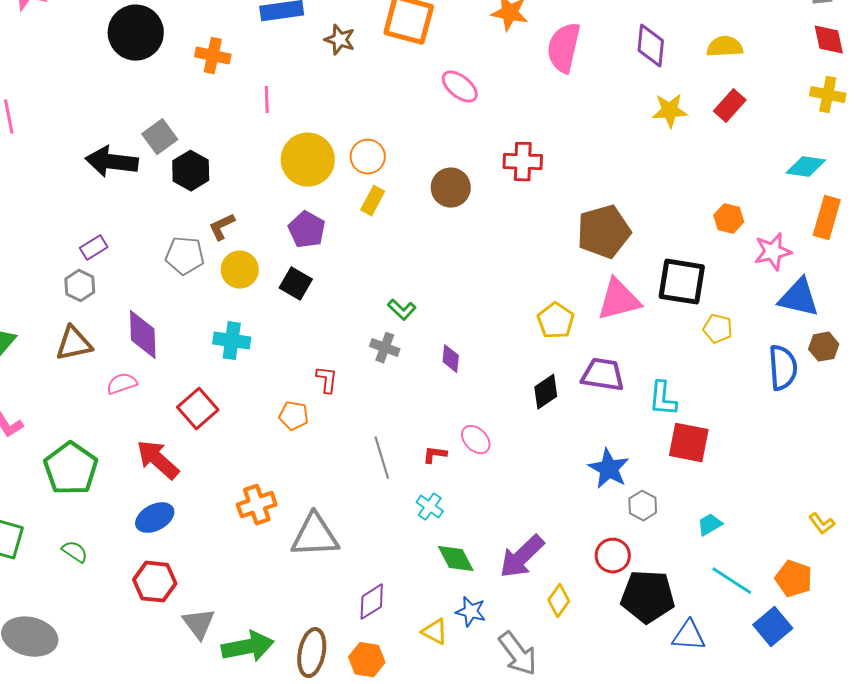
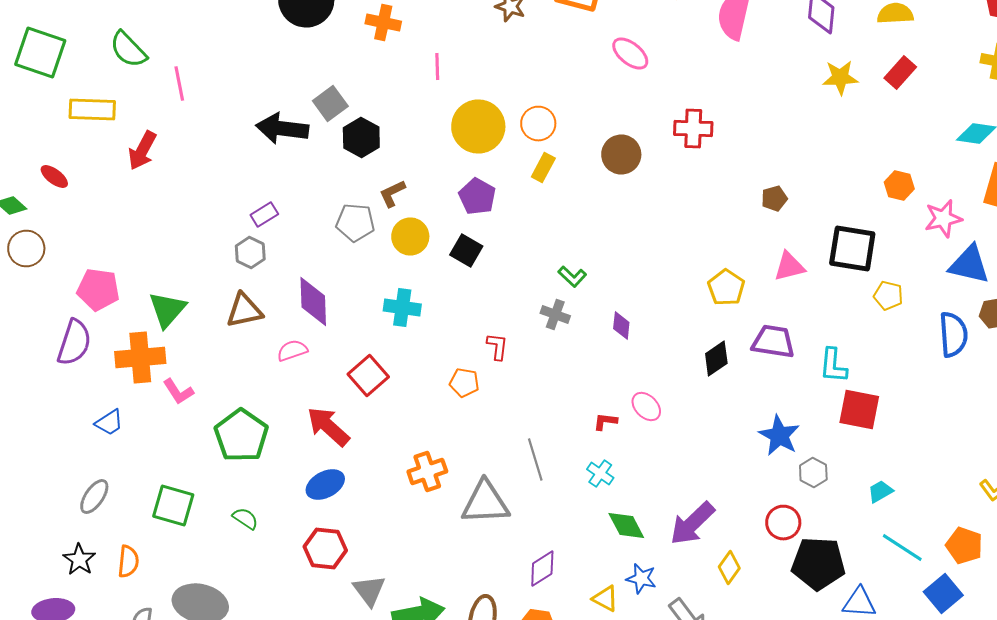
brown pentagon: (604, 232) -> (774, 198), size x0.5
pink triangle: (619, 300) -> (789, 266), size x0.7
gray line: (382, 458) -> (535, 460), moved

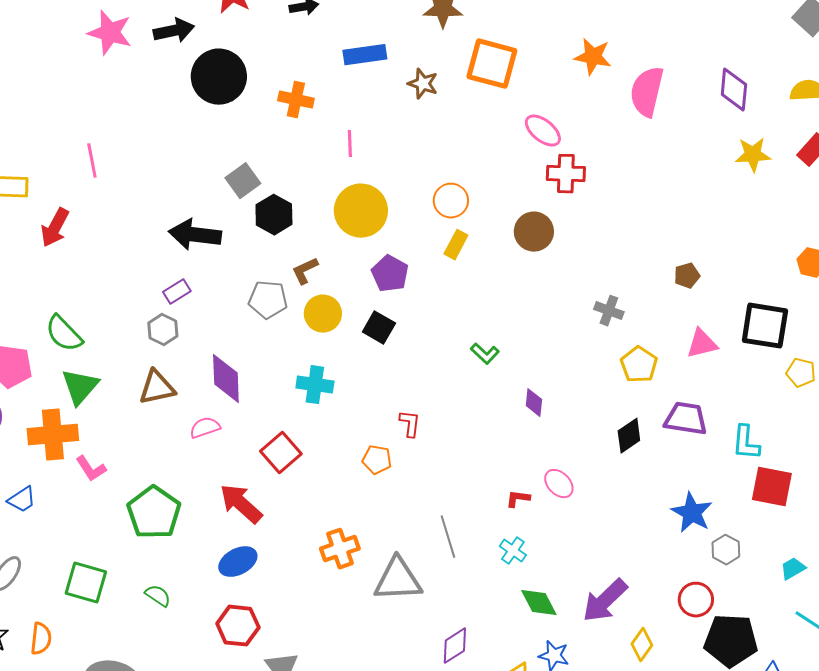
green semicircle: (128, 50) -> (64, 334), moved
yellow circle: (478, 126) -> (361, 211), moved
black arrow: (282, 128) -> (195, 235), moved
red cross: (693, 128) -> (566, 174), moved
gray cross: (555, 314) -> (609, 311), moved

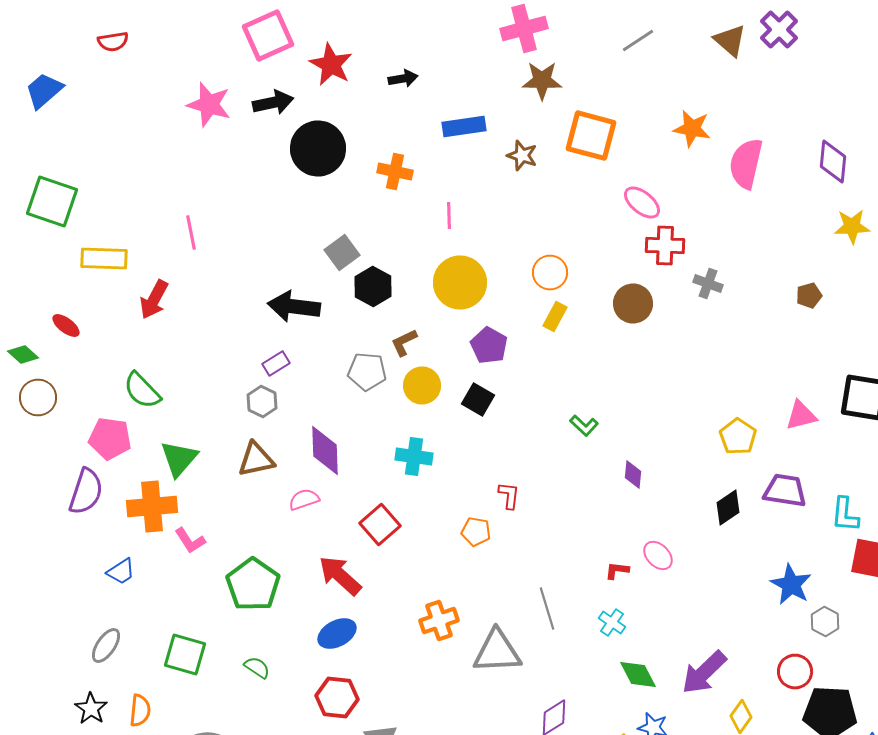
brown pentagon: (687, 276) -> (809, 296), moved
gray cross: (609, 311) -> (708, 284), moved
green semicircle: (64, 334) -> (142, 390), moved

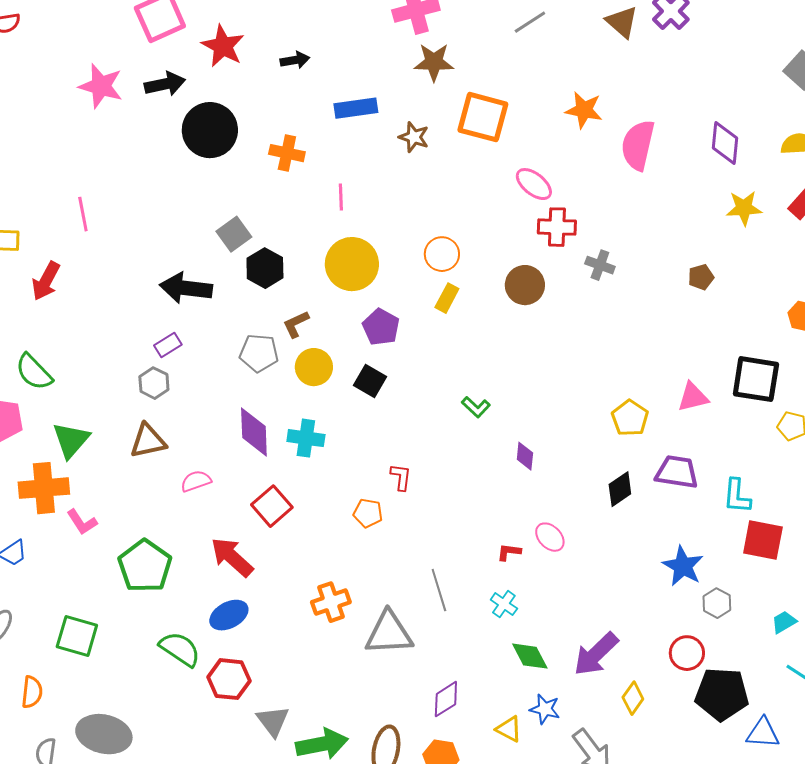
purple diamond: (325, 450) -> (254, 432), moved
green semicircle: (257, 668) -> (180, 649), moved, size x1.6

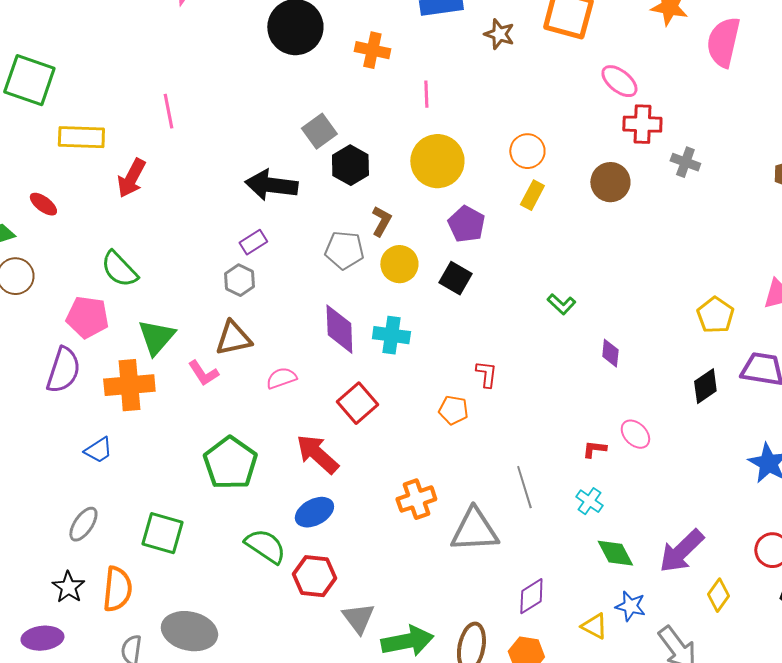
brown L-shape: (296, 324) -> (381, 221), turned 144
pink L-shape: (82, 522) -> (203, 373), moved
orange semicircle: (32, 692) -> (117, 589), size x1.4

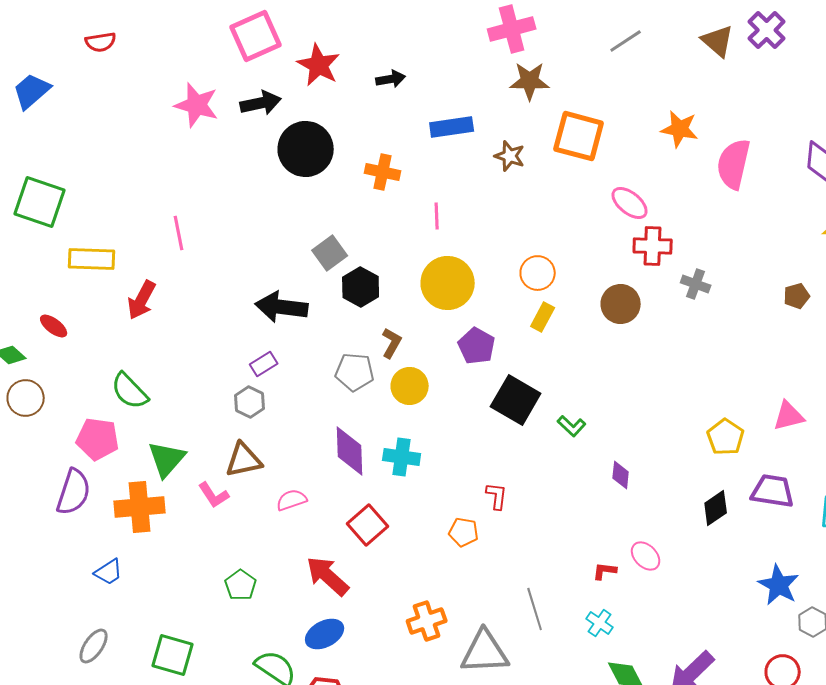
black square: (455, 278) -> (516, 400), moved, size x1.5
green pentagon: (230, 463) -> (241, 585), size x0.6

